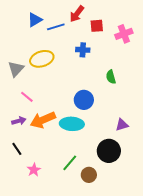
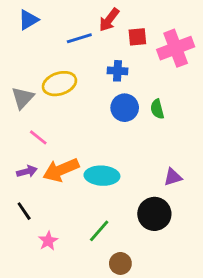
blue triangle: (35, 20) -> (28, 20), moved
pink cross: (124, 34) -> (176, 48), size x1.4
blue circle: (84, 100) -> (125, 108), moved
brown circle: (89, 175) -> (120, 263), moved

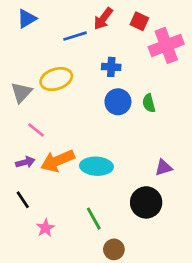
red square: (137, 37) -> (139, 21), moved, turned 30
green line: (99, 231) -> (94, 219), turned -70

